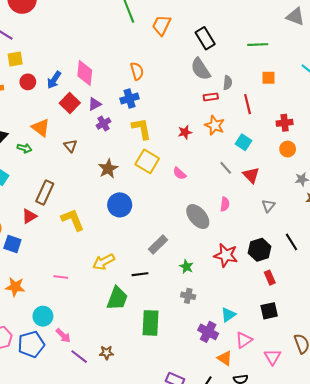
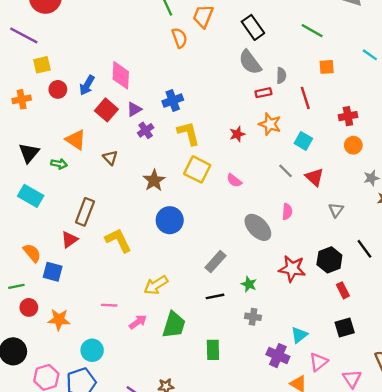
green line: (258, 45) -> (312, 31), turned 36
orange semicircle: (137, 71) -> (180, 38), moved
black line: (140, 274) -> (215, 296), moved
green rectangle: (151, 323) -> (213, 350), size x0.7
pink arrow: (63, 336) -> (138, 322), moved, turned -77

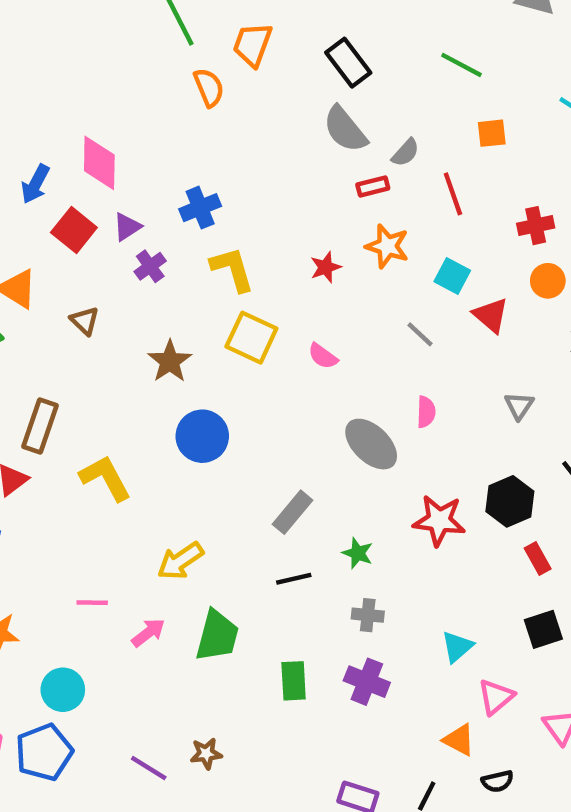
gray semicircle: (281, 76) -> (405, 153), turned 42
red triangle: (314, 177) -> (491, 315), moved
purple cross: (278, 356) -> (367, 682), moved

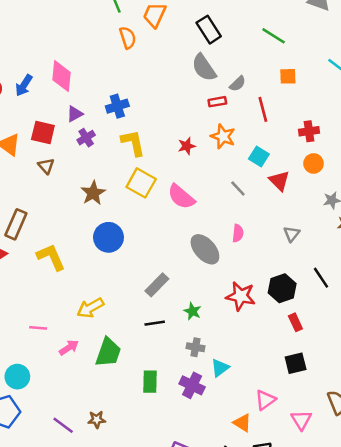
red square: (74, 230) -> (43, 133), moved, turned -30
pink semicircle: (323, 356) -> (181, 197), size x1.6
cyan triangle: (457, 647) -> (220, 368), moved

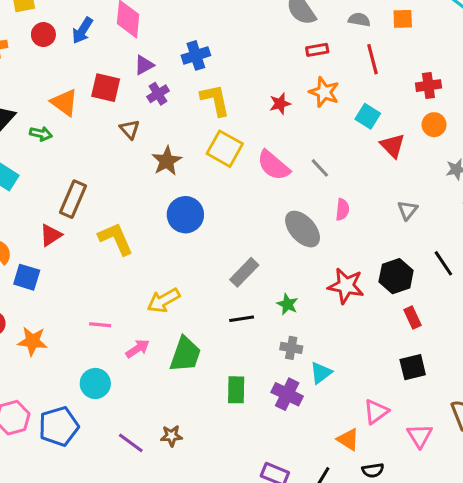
gray semicircle: (238, 84) -> (359, 20), moved, turned -126
brown triangle: (46, 166) -> (130, 129), moved
gray line: (238, 189) -> (320, 168), moved
cyan circle: (17, 377) -> (95, 383), moved

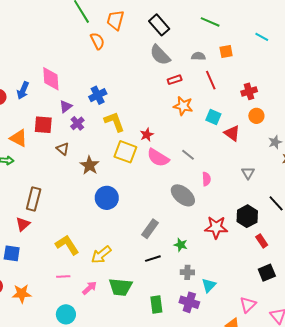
red star: (280, 104) -> (147, 135), moved
yellow L-shape: (116, 239) -> (67, 245), moved
green trapezoid: (185, 354) -> (121, 287), turned 85

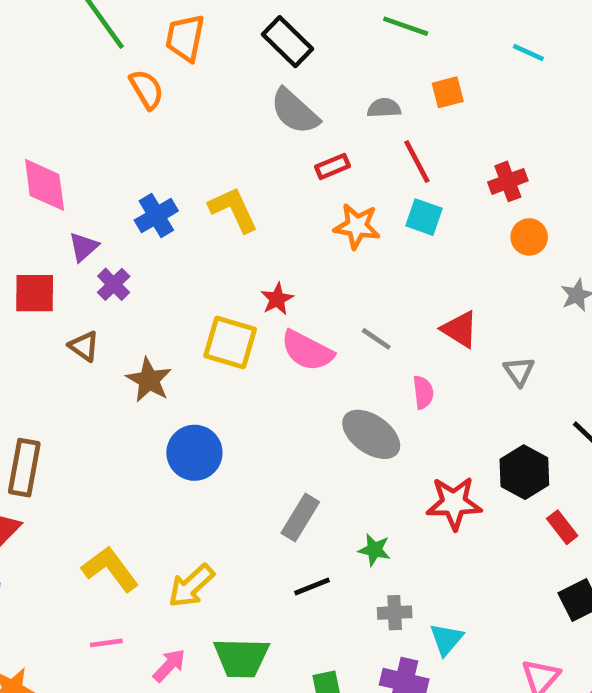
cyan square: (213, 117) -> (424, 217), moved
yellow L-shape: (114, 122) -> (233, 209), moved
red triangle: (232, 133) -> (460, 329), moved

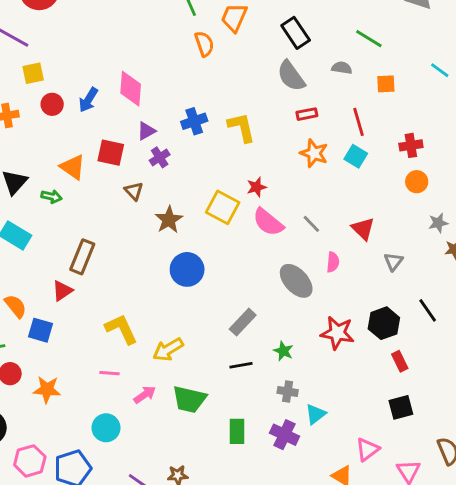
gray semicircle: (384, 108) -> (342, 68), moved

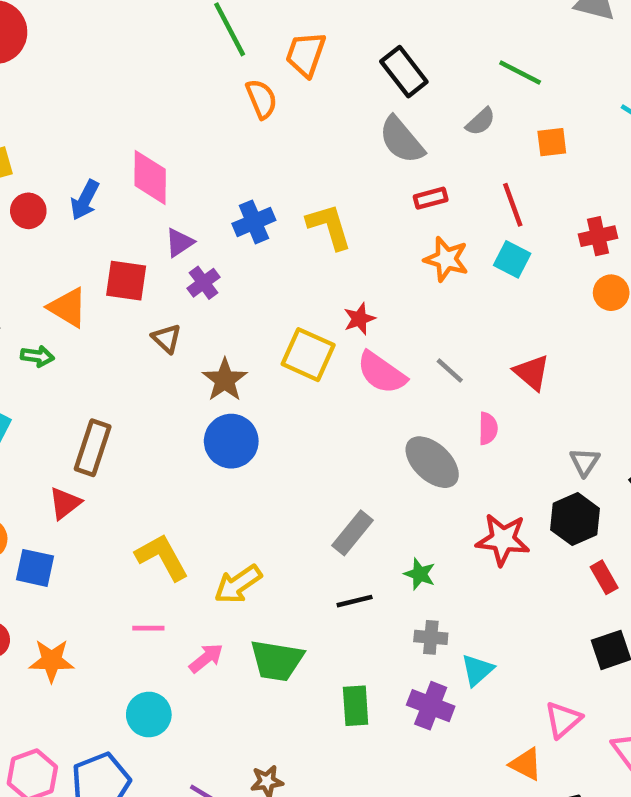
gray semicircle: (342, 68) -> (481, 122), turned 132
gray triangle: (393, 262) -> (585, 462), moved
blue circle: (187, 269) -> (231, 441), moved

